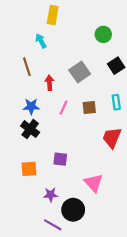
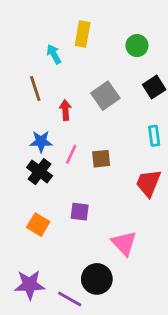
yellow rectangle: (53, 15) -> (83, 34), moved
pink line: (63, 108) -> (71, 154), moved
brown square: (89, 108) -> (101, 159), moved
orange square: (29, 169) -> (38, 225), turned 35
purple star: (51, 195) -> (30, 285), moved, size x1.5

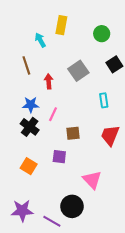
cyan rectangle: (154, 136) -> (104, 100), moved
brown square: (101, 159) -> (73, 133), moved

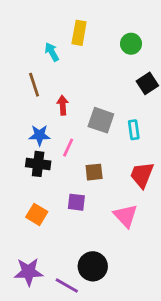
gray square: (78, 71) -> (101, 120), moved, turned -36
black cross: (30, 127) -> (38, 164), turned -30
pink triangle: (92, 180) -> (126, 216), moved

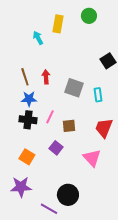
green circle: (131, 44) -> (89, 16), moved
brown line: (34, 85) -> (25, 77), moved
pink line: (68, 148) -> (50, 117), moved
purple square: (76, 202) -> (56, 148), turned 32
purple star: (29, 272) -> (21, 187), moved

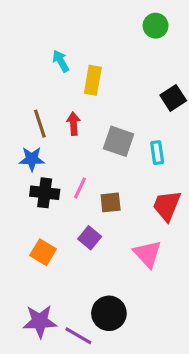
green circle: (89, 16) -> (156, 26), moved
yellow rectangle: (58, 24) -> (93, 80), moved
blue star: (29, 99) -> (32, 159), moved
purple star: (21, 187) -> (40, 321), moved

